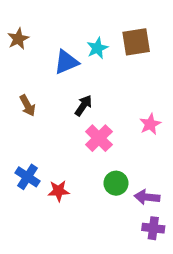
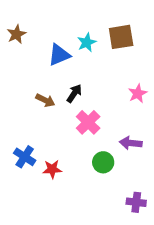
brown arrow: (28, 106) -> (45, 100), moved, turned -36
pink star: (150, 124) -> (138, 93), moved
purple arrow: (147, 197) -> (131, 143), moved

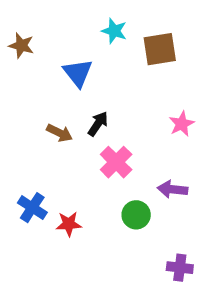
brown star: (16, 34) -> (21, 46), turned -30
cyan star: (87, 42) -> (114, 31), moved, turned -30
blue triangle: (59, 55) -> (78, 73), turned -45

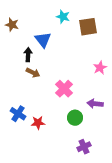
black arrow: (98, 124) -> (28, 55), moved, turned -32
purple cross: (180, 268) -> (84, 147), moved, turned -32

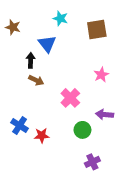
cyan star: (63, 17) -> (60, 18), moved
pink star: (100, 68) -> (101, 75), moved

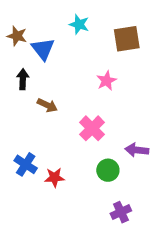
blue triangle: (47, 44) -> (43, 49), moved
black arrow: (31, 60) -> (23, 79), moved
pink star: (101, 75) -> (106, 81), moved

